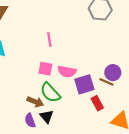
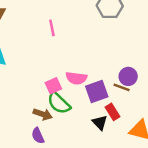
pink line: (49, 39) -> (52, 28), moved
pink square: (45, 69) -> (53, 86), moved, turned -32
black triangle: (47, 116) -> (100, 123), moved

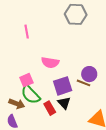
pink semicircle: (76, 78) -> (50, 62), moved
red rectangle: (112, 112) -> (50, 108), moved
black triangle: (100, 123) -> (64, 103), moved

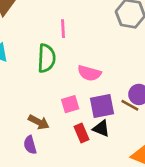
pink square: (26, 80) -> (70, 104), moved
green semicircle: (31, 95) -> (46, 58), moved, turned -140
black triangle: (64, 103) -> (101, 129), turned -32

